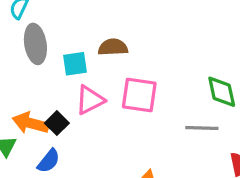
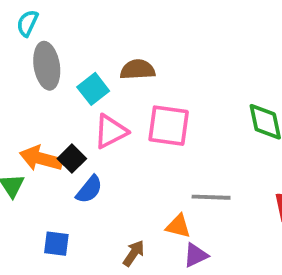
cyan square: (75, 64) -> (93, 89), turned -30
gray line: (202, 128) -> (211, 197), moved
blue semicircle: (49, 161) -> (89, 189), moved

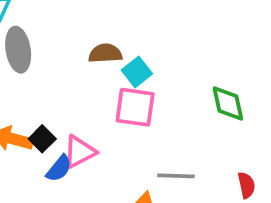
cyan square: (93, 89) -> (137, 72), moved
pink triangle: (111, 131) -> (79, 152), moved

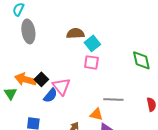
pink square: (135, 107) -> (91, 62), size x0.7
pink triangle: (79, 152) -> (61, 86), turned -42

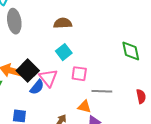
cyan square: (92, 43) -> (64, 52), moved
pink square: (91, 62) -> (79, 74), moved
black square: (41, 79) -> (28, 71), size x1.5

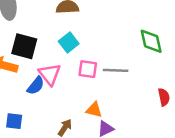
black square: (28, 71) -> (24, 46), moved, turned -30
gray line: (102, 91) -> (116, 70), moved

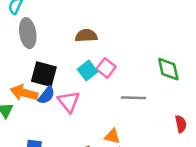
pink square: (88, 69) -> (106, 68), moved, turned 30
blue semicircle: (36, 86) -> (46, 95), moved

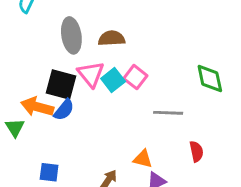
gray ellipse: (28, 33) -> (71, 35), moved
pink triangle: (69, 102) -> (91, 74), moved
red semicircle: (181, 124) -> (196, 151), moved

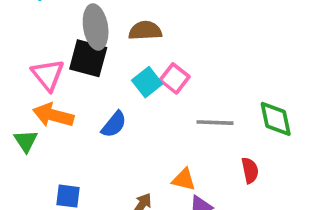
pink triangle: (91, 74) -> (48, 75), moved
green diamond: (210, 79) -> (276, 119), moved
black square: (61, 84) -> (88, 58), moved
blue semicircle: (64, 110) -> (114, 124), moved

